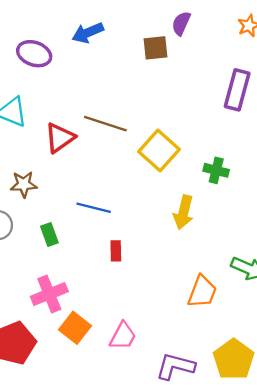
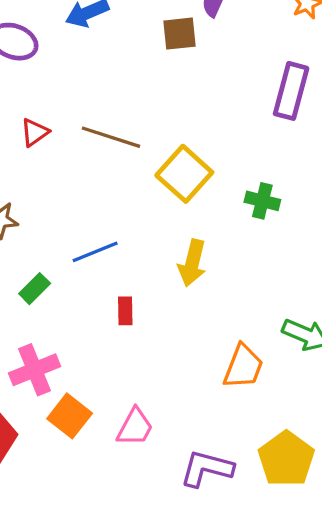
red triangle: (60, 138) -> (35, 132), moved, size x0.7
blue line: (94, 208) -> (95, 252), turned -36
yellow arrow: (183, 212) -> (192, 263), moved
green rectangle: (49, 235) -> (35, 289), turned 65

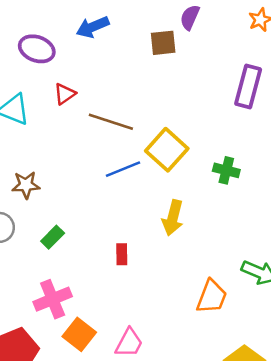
red triangle: (35, 132) -> (65, 94), moved
blue line: (95, 252) -> (123, 169), moved

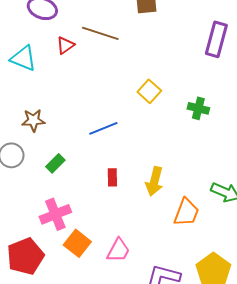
brown line: (111, 122) -> (100, 33), moved
yellow square: (167, 150) -> (149, 91), size x0.7
blue line: (123, 169) -> (103, 128), moved
yellow arrow: (173, 218) -> (154, 181), moved

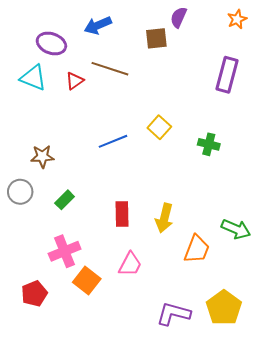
cyan triangle: (23, 58) -> (33, 78), moved
blue line: (103, 128) -> (113, 141), moved
red rectangle: (112, 177) -> (122, 214), size x1.4
pink trapezoid: (118, 250) -> (130, 264), moved
red pentagon: (25, 256) -> (34, 294), size x0.7

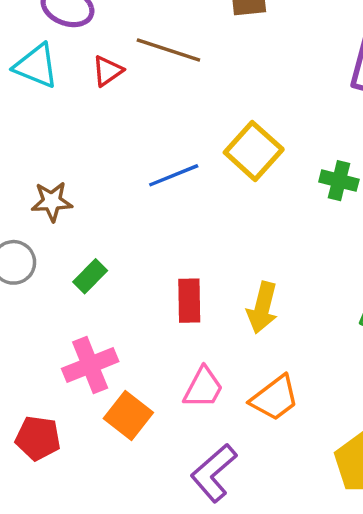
yellow square: (159, 127) -> (254, 151), size x1.4
orange trapezoid: (197, 249) -> (275, 398), moved, turned 32
red pentagon: (34, 294) -> (38, 438), turned 30
purple L-shape: (173, 314) -> (214, 473), moved, turned -56

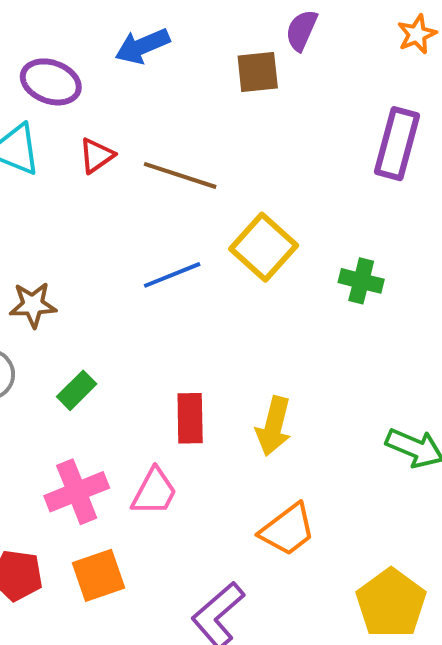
brown line: (168, 50) -> (180, 175), moved
pink trapezoid: (203, 388) -> (154, 492), moved
orange square: (128, 415) -> (99, 575), moved, turned 33

